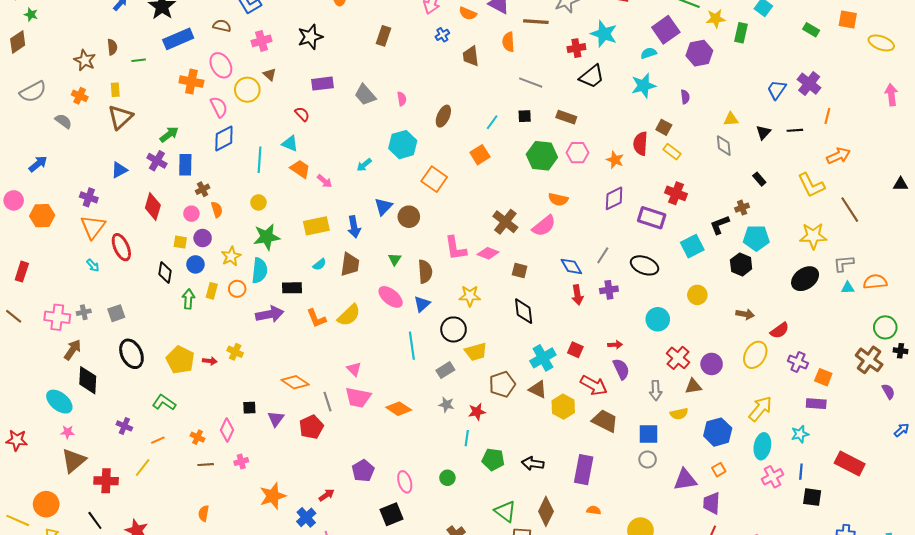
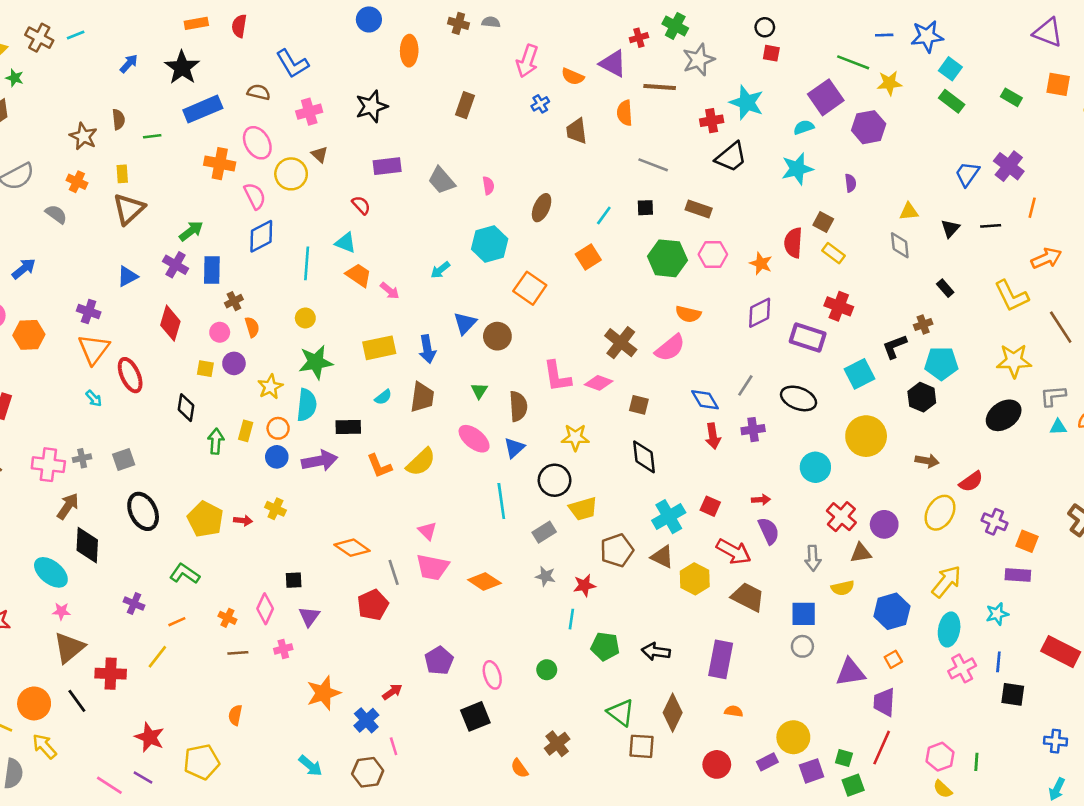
green rectangle: (741, 33) -> (952, 101), moved, turned -66
blue circle: (195, 264) -> (277, 457), moved
yellow circle: (697, 295) -> (866, 436), size x1.6
purple triangle: (276, 419) -> (309, 617), moved
black line: (95, 520) -> (77, 701), moved

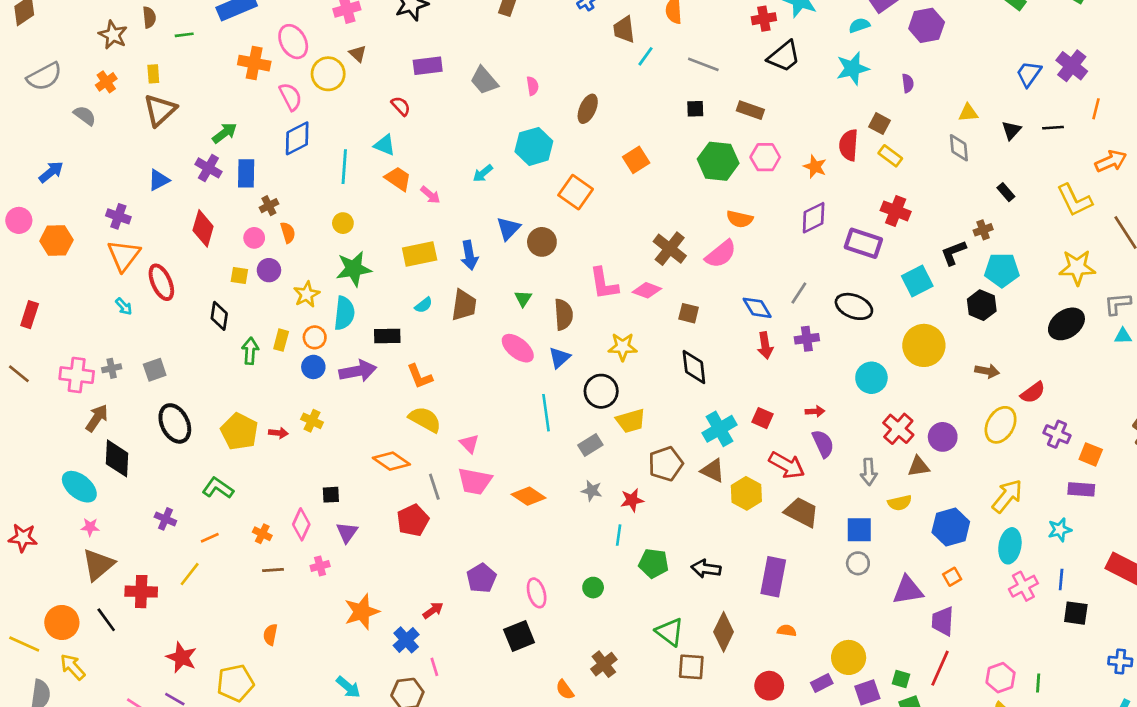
orange cross: (77, 182) -> (106, 82), turned 30
cyan line: (604, 215) -> (646, 56), moved
yellow semicircle: (421, 462) -> (425, 419), moved, turned -108

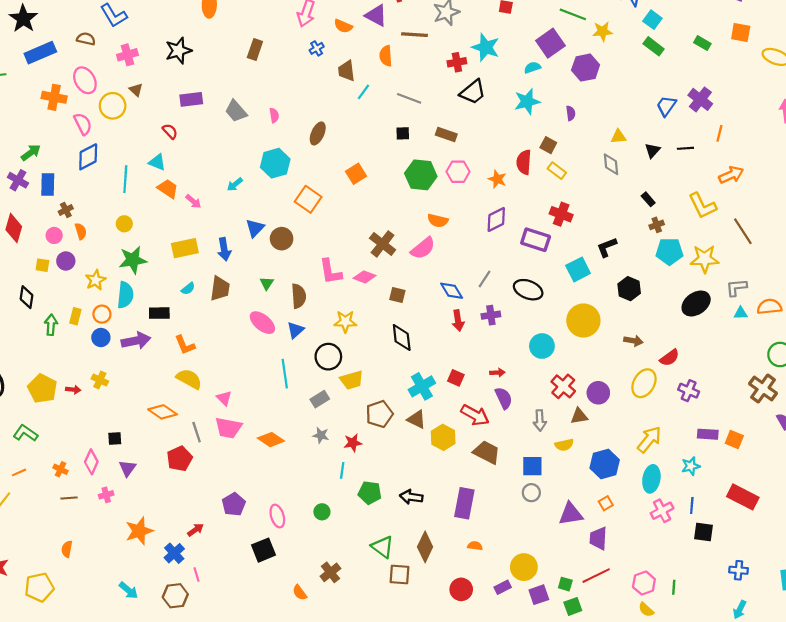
brown cross: (983, 230) -> (657, 225), moved
cyan pentagon: (1002, 270) -> (669, 251), moved
orange square: (1091, 454) -> (734, 440), moved
red line: (940, 668) -> (596, 576), turned 40

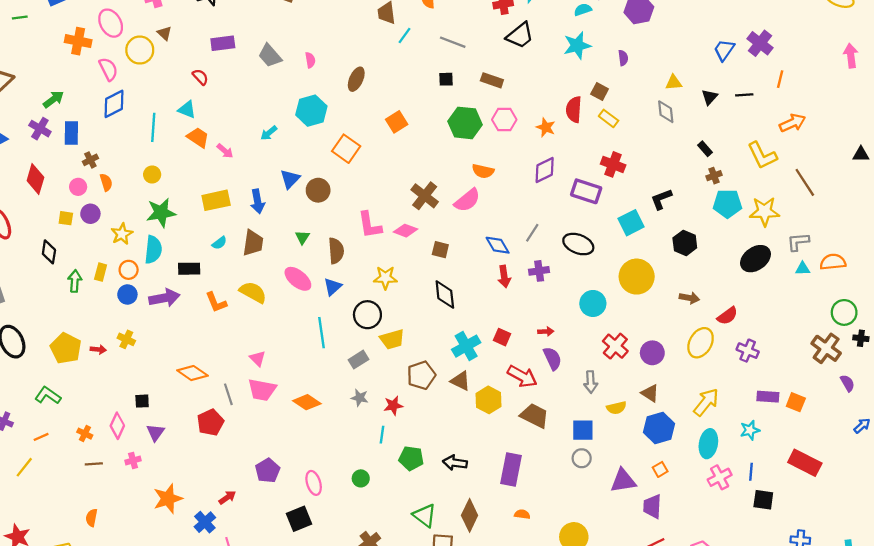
yellow semicircle: (189, 379) -> (253, 292), moved
brown triangle: (579, 416) -> (650, 393), moved, turned 42

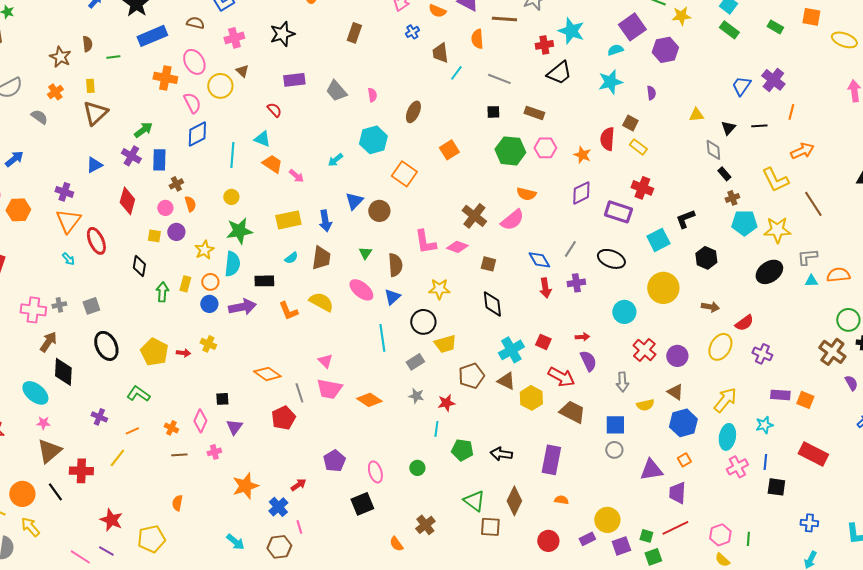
gray diamond: (666, 112) -> (713, 150), moved

